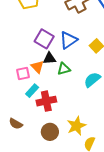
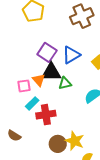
black triangle: (49, 58) -> (51, 72), size x1.5
yellow star: (76, 126) -> (75, 141), turned -30
brown circle: (50, 132) -> (58, 144), moved

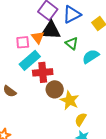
green triangle: (65, 83) -> (72, 43), moved, turned 48
cyan rectangle: (32, 103) -> (30, 60), size x1.5
brown circle: (58, 144) -> (55, 89), moved

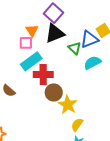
blue triangle: (72, 14) -> (89, 39), moved
black triangle: (51, 30) -> (55, 33), turned -30
orange triangle: (38, 37) -> (32, 30), moved

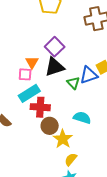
cyan semicircle: (92, 63) -> (82, 118), moved, turned 42

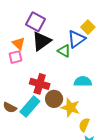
cyan rectangle: (29, 93) -> (30, 106), moved
red cross: (40, 107) -> (40, 84), turned 30

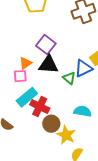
black triangle: (41, 41) -> (48, 65), turned 30
orange triangle: (19, 43) -> (25, 63), turned 32
cyan rectangle: (30, 106) -> (27, 97), moved

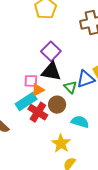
orange triangle: (25, 63) -> (38, 90), moved
pink square: (20, 76) -> (31, 81), moved
brown circle: (51, 124) -> (57, 105), moved

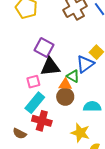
orange triangle: (38, 90) -> (65, 85), moved, turned 48
red cross: (38, 112) -> (42, 121), moved

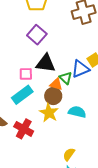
purple square: (44, 48) -> (37, 35), moved
red cross: (42, 121) -> (24, 129), moved
yellow star: (80, 133) -> (49, 113), moved

